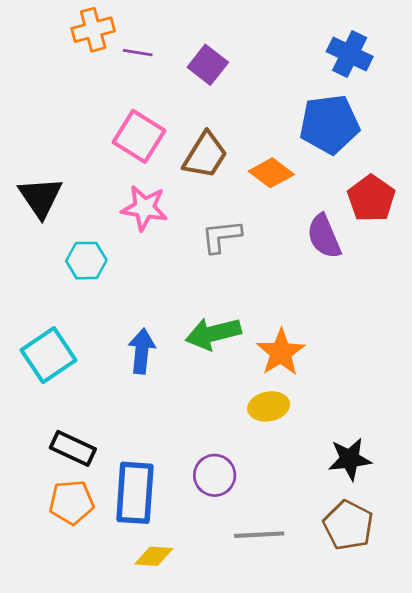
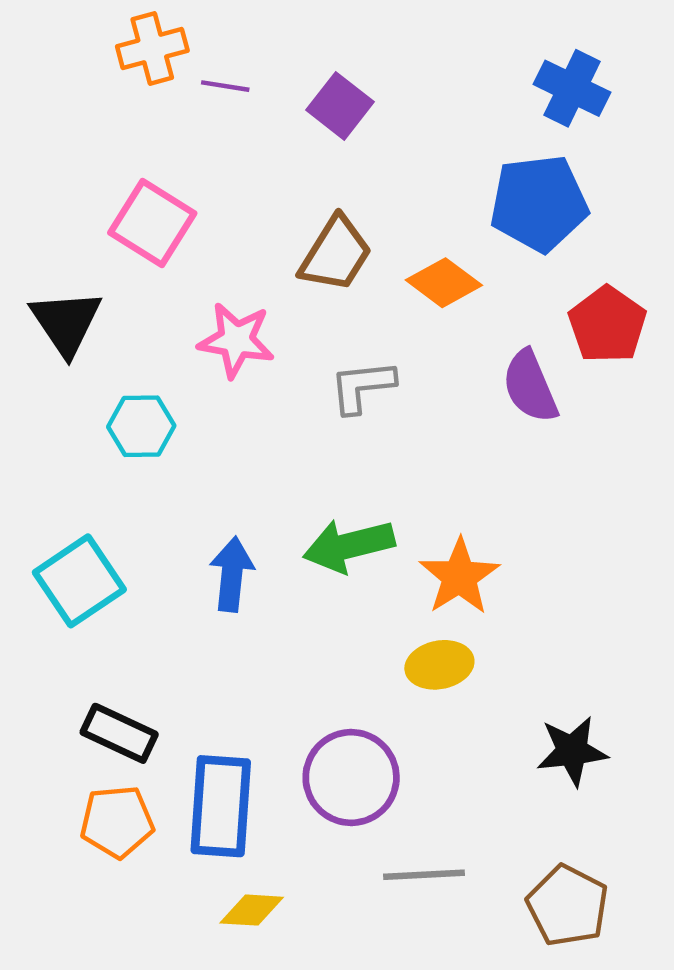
pink square: (139, 136) -> (152, 223), moved
purple circle: (215, 475) -> (351, 778), size x1.4
brown pentagon: (348, 525) -> (568, 906), moved

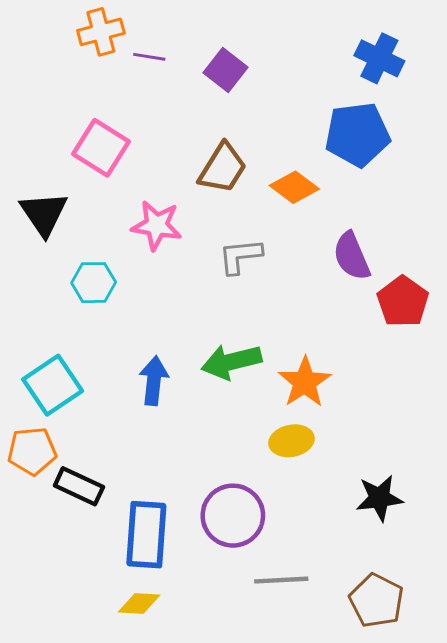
red pentagon: (607, 325) -> (403, 302), moved
orange pentagon: (117, 822) -> (32, 451), moved
yellow diamond: (252, 910) -> (139, 604), moved

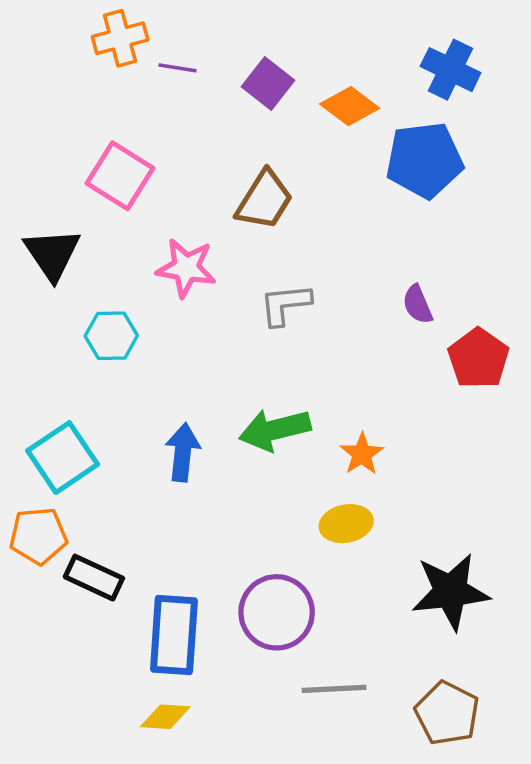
orange diamond: (294, 187) -> (350, 106), moved
purple semicircle: (352, 256) -> (418, 304), size x0.7
orange star: (305, 382) -> (362, 454), size x0.7
black star: (379, 498) -> (451, 591), size x1.4

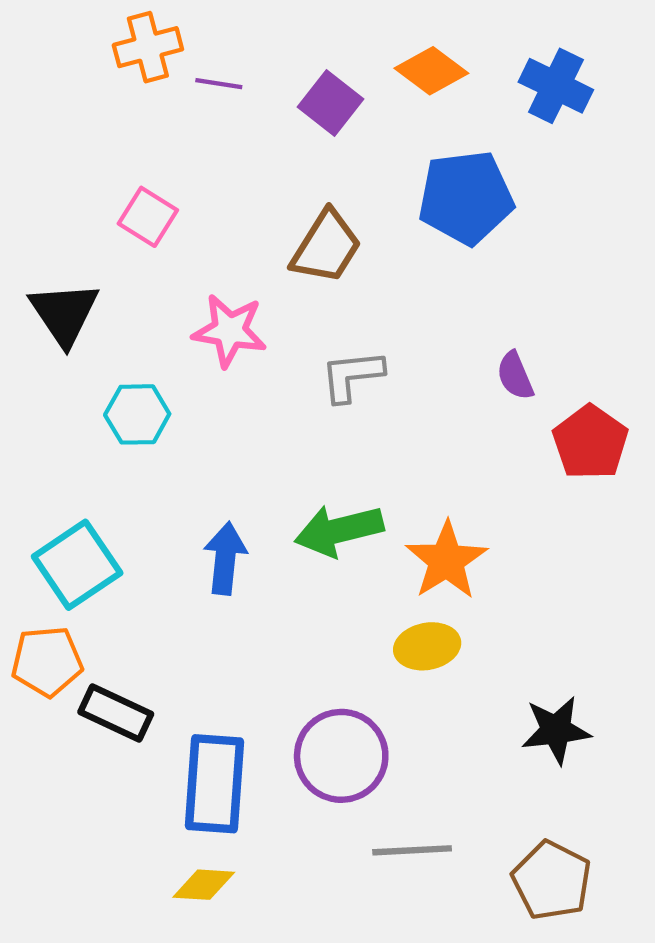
orange diamond: (350, 106) -> (431, 71), moved
blue pentagon: (424, 160) -> (466, 197), moved
pink square: (120, 176) -> (148, 217), size x0.7
orange star: (362, 454) -> (446, 560), size x1.5
black star: (451, 591) -> (556, 730), size x0.7

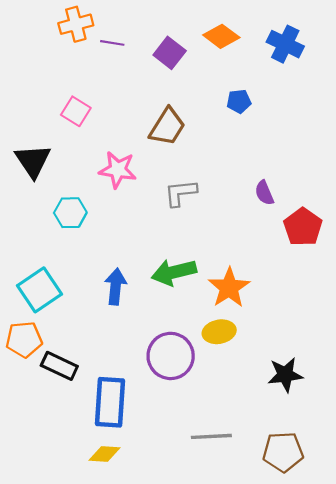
blue pentagon: (466, 197) -> (239, 101), size x0.5
purple circle: (341, 756) -> (171, 356), moved
brown pentagon: (552, 880) -> (283, 452), turned -30

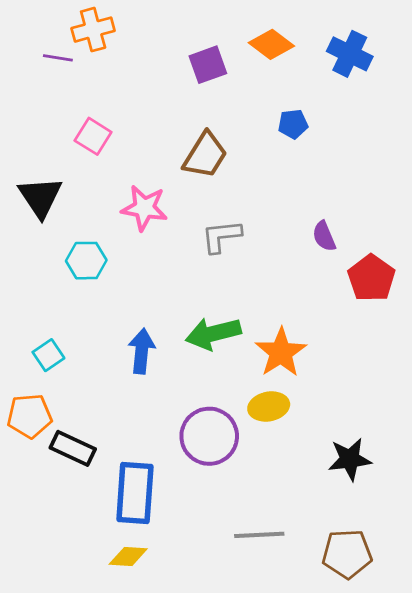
purple line: (112, 43) -> (58, 58), moved
purple square: (170, 53) -> (208, 65), turned 32
cyan square: (39, 290) -> (48, 355), size x0.6

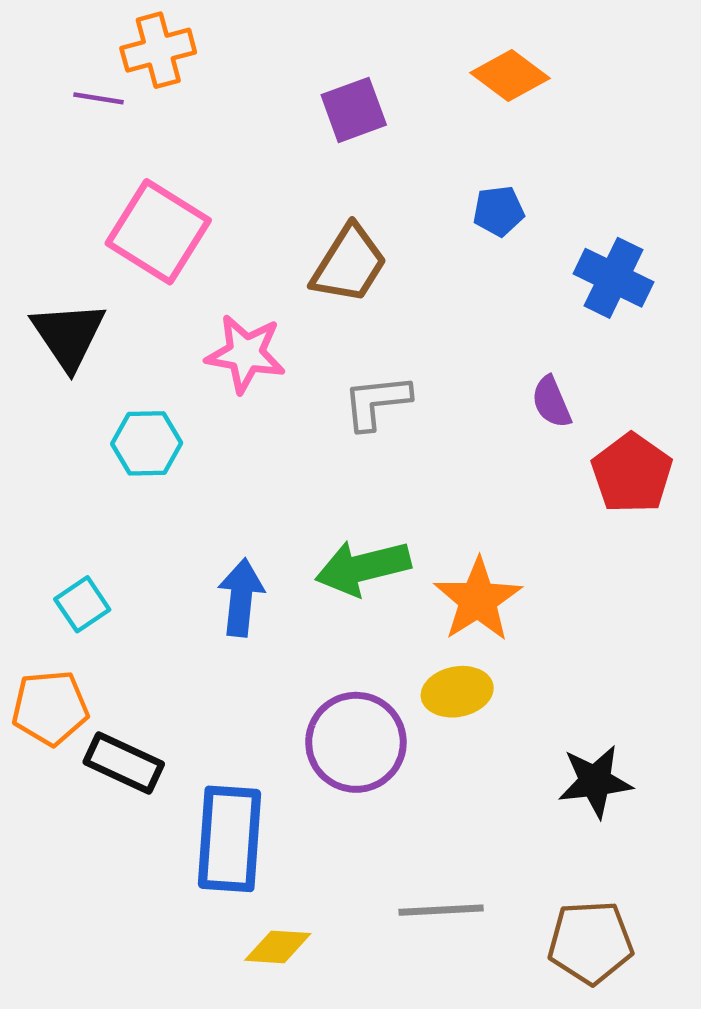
orange diamond: (271, 44) -> (510, 75), moved
blue cross: (350, 54) -> (614, 278), moved
pink square: (93, 136) -> (158, 232), size x1.6
yellow diamond: (128, 556) -> (278, 947), moved

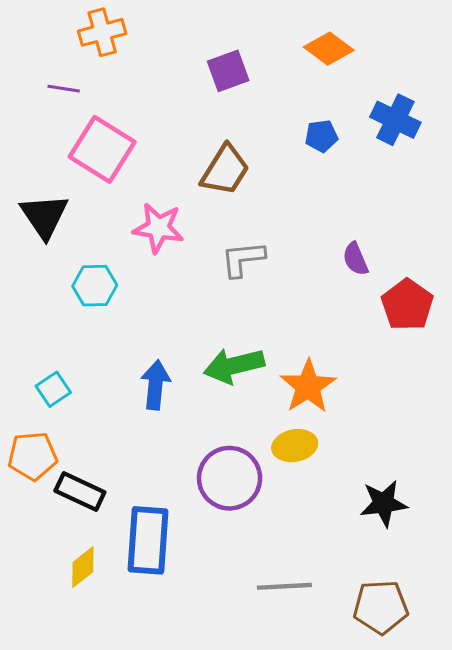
purple line: (98, 98) -> (64, 89), moved
blue cross: (614, 278) -> (395, 120), moved
yellow diamond: (278, 947) -> (83, 567), moved, turned -42

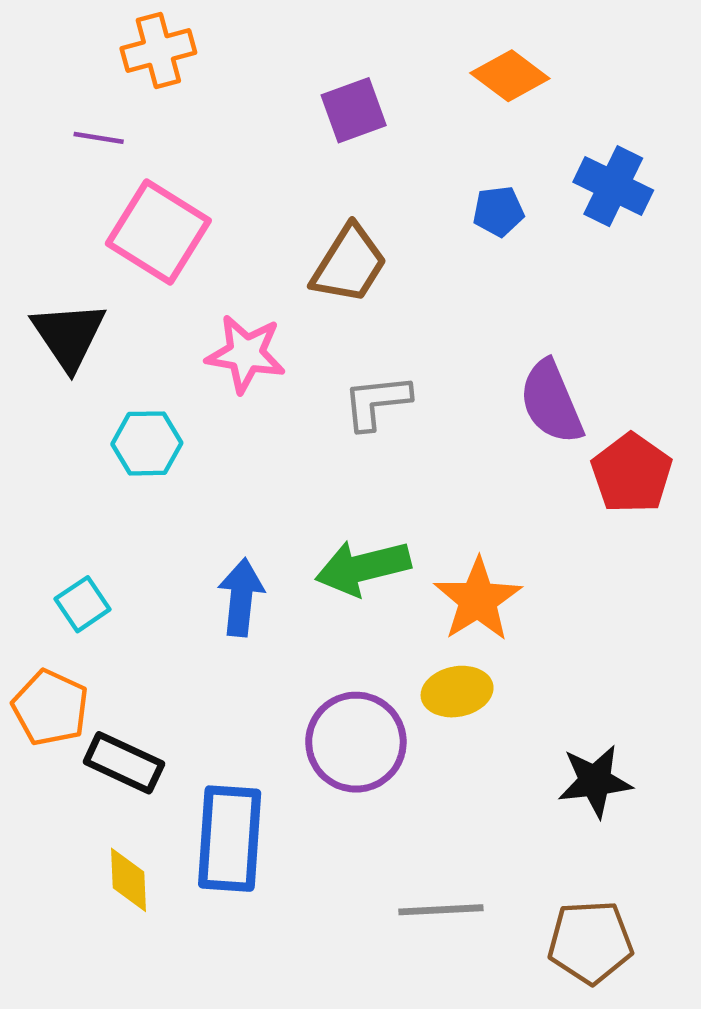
purple semicircle: (355, 259) -> (551, 402), size x1.6
orange pentagon: (33, 456) -> (50, 708), turned 30
yellow diamond: (83, 567) -> (129, 880), turned -54

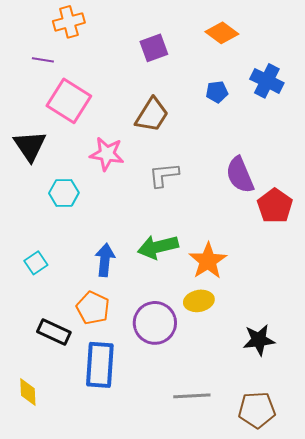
orange pentagon: (50, 708) -> (93, 308), moved
yellow diamond: (129, 880) -> (28, 392), moved

